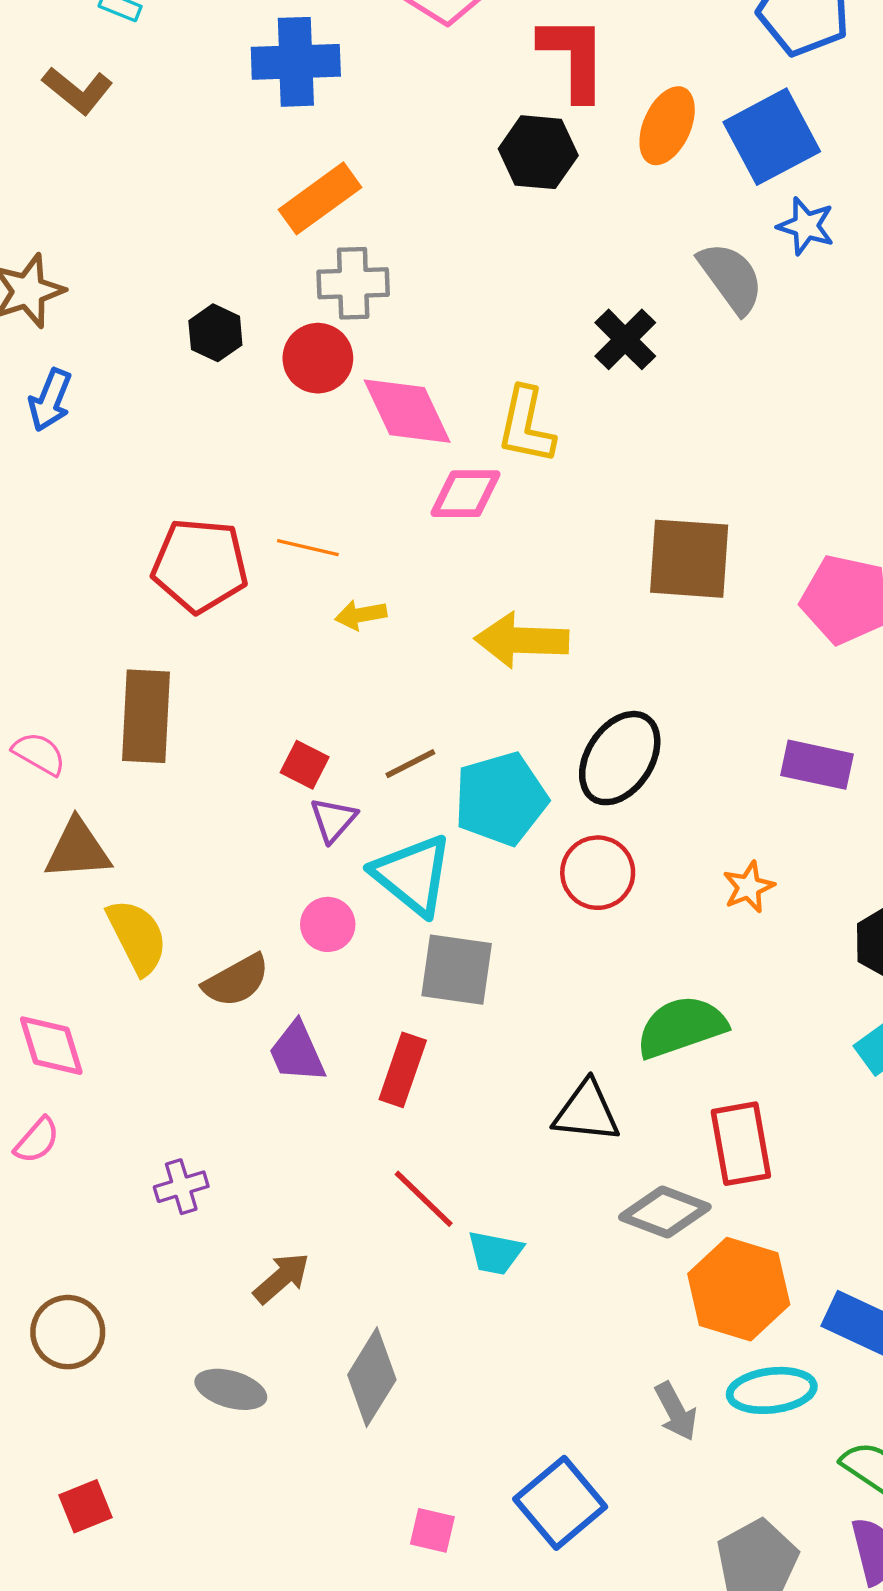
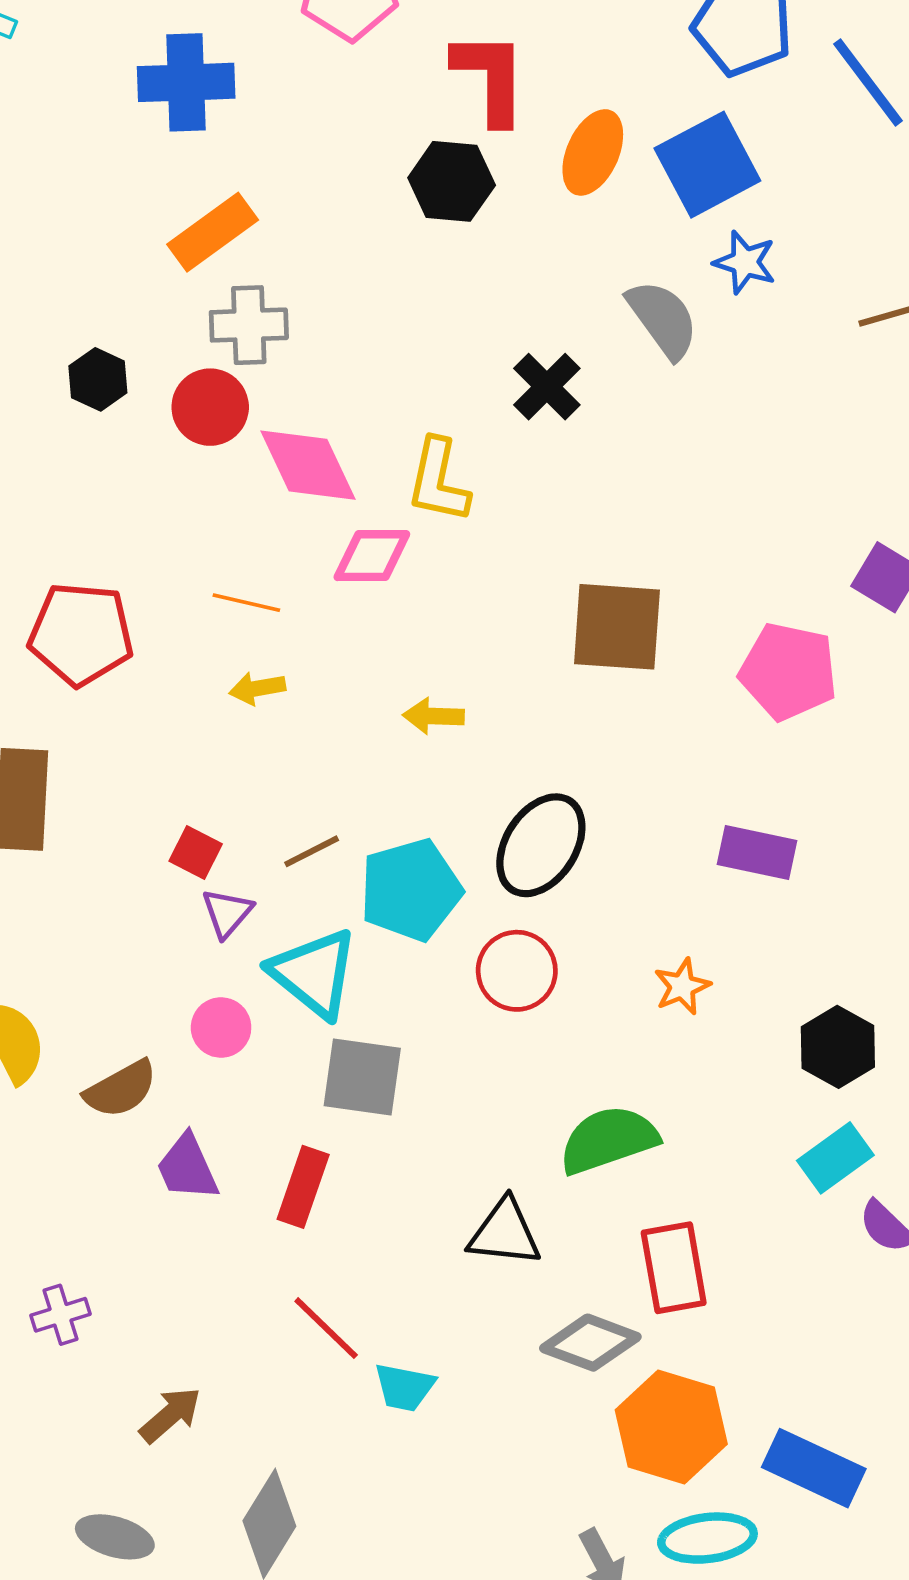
orange line: (308, 548) -> (246, 603), moved
yellow arrow: (522, 640) -> (433, 716), size x0.6

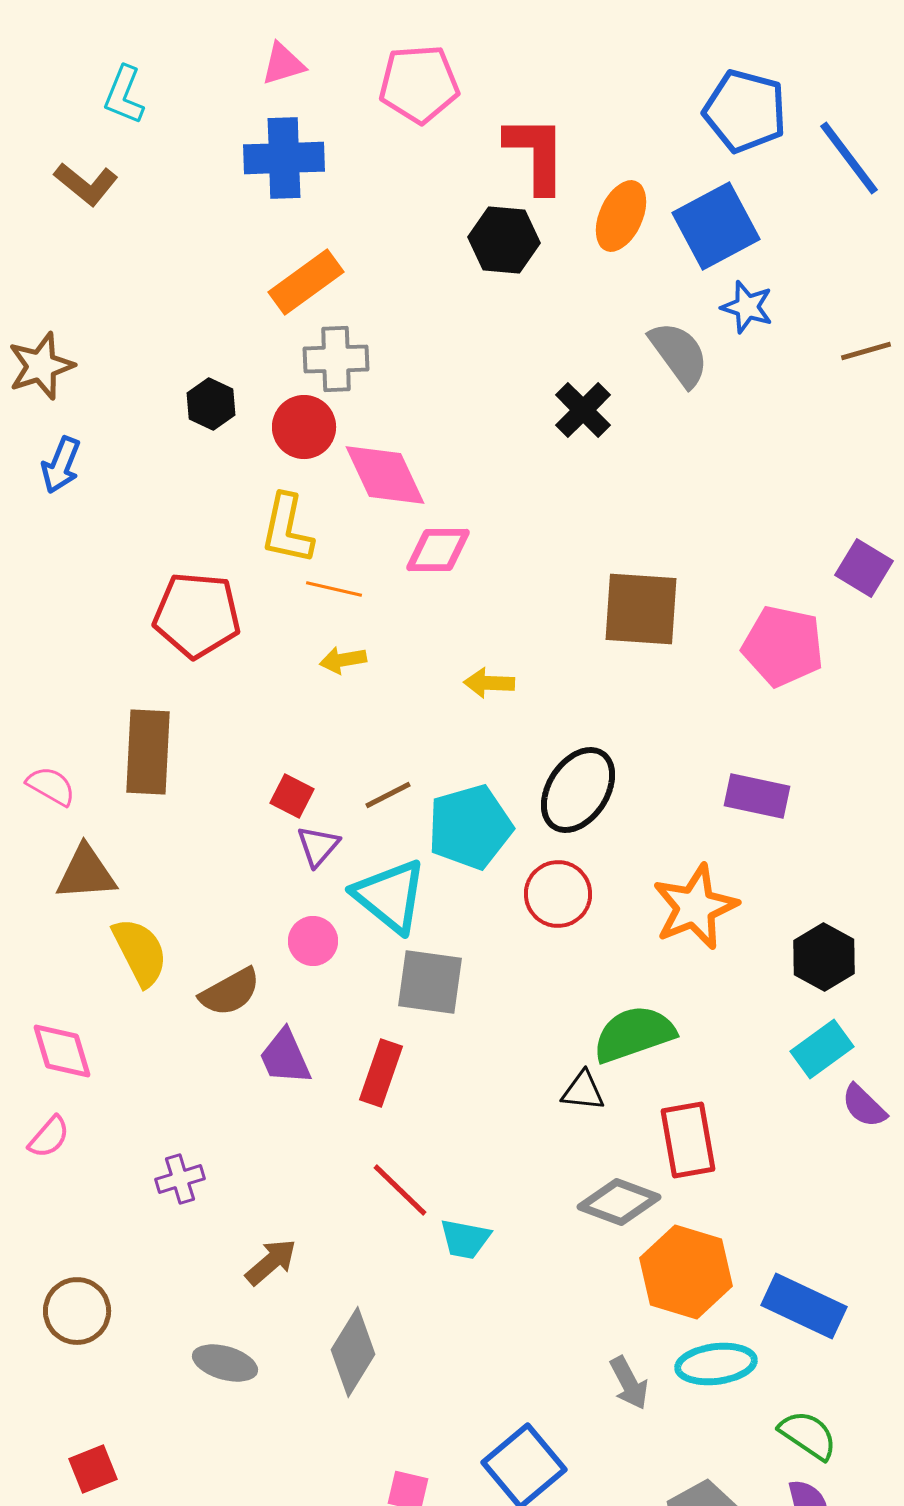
yellow L-shape: (438, 481) -> (287, 529), moved
orange star: (682, 986) -> (695, 907), size x1.8
black triangle: (505, 1233) -> (583, 1091), moved, size x0.7

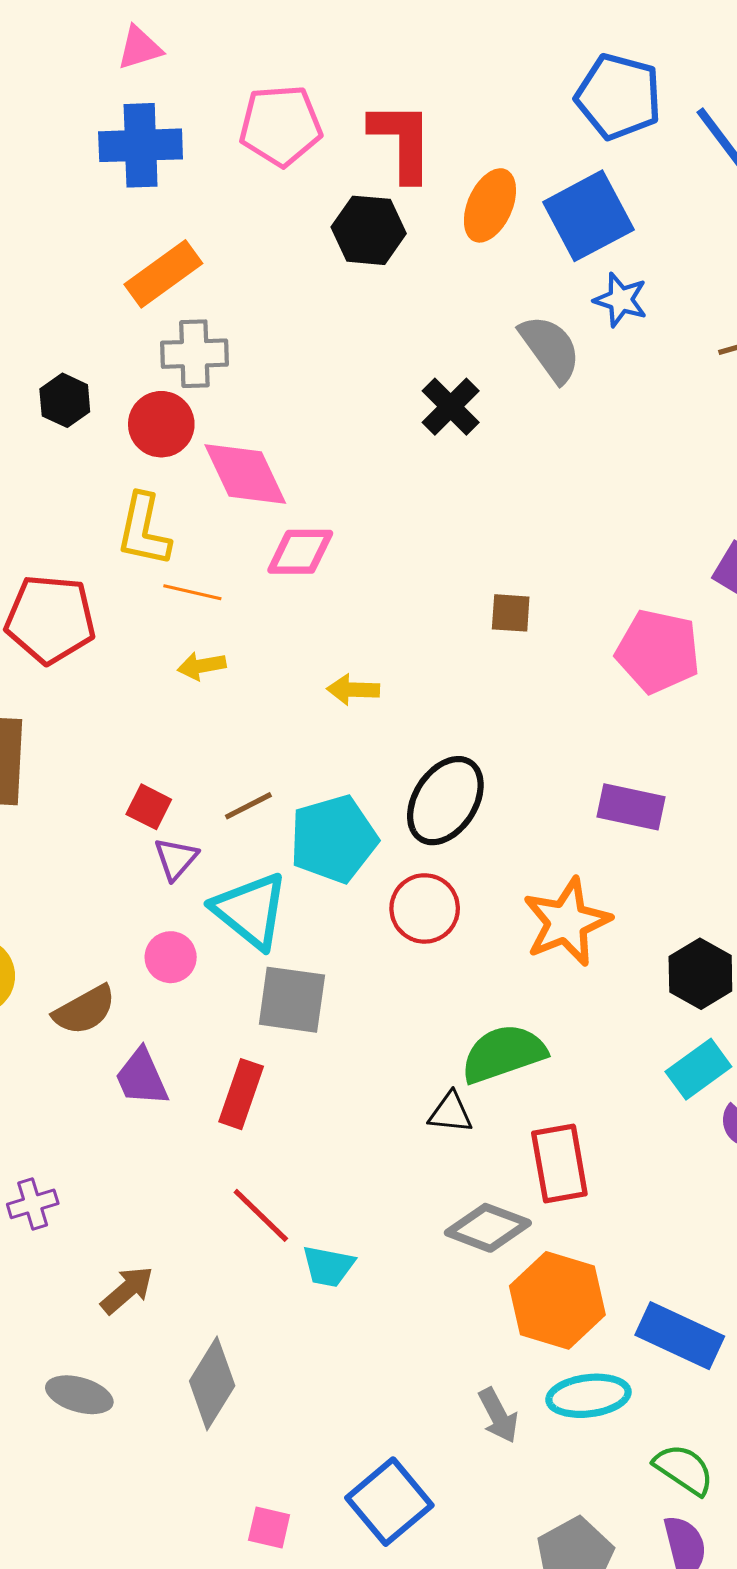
pink pentagon: (419, 84) -> (281, 126), moved
brown square: (641, 609) -> (511, 613), size x0.5

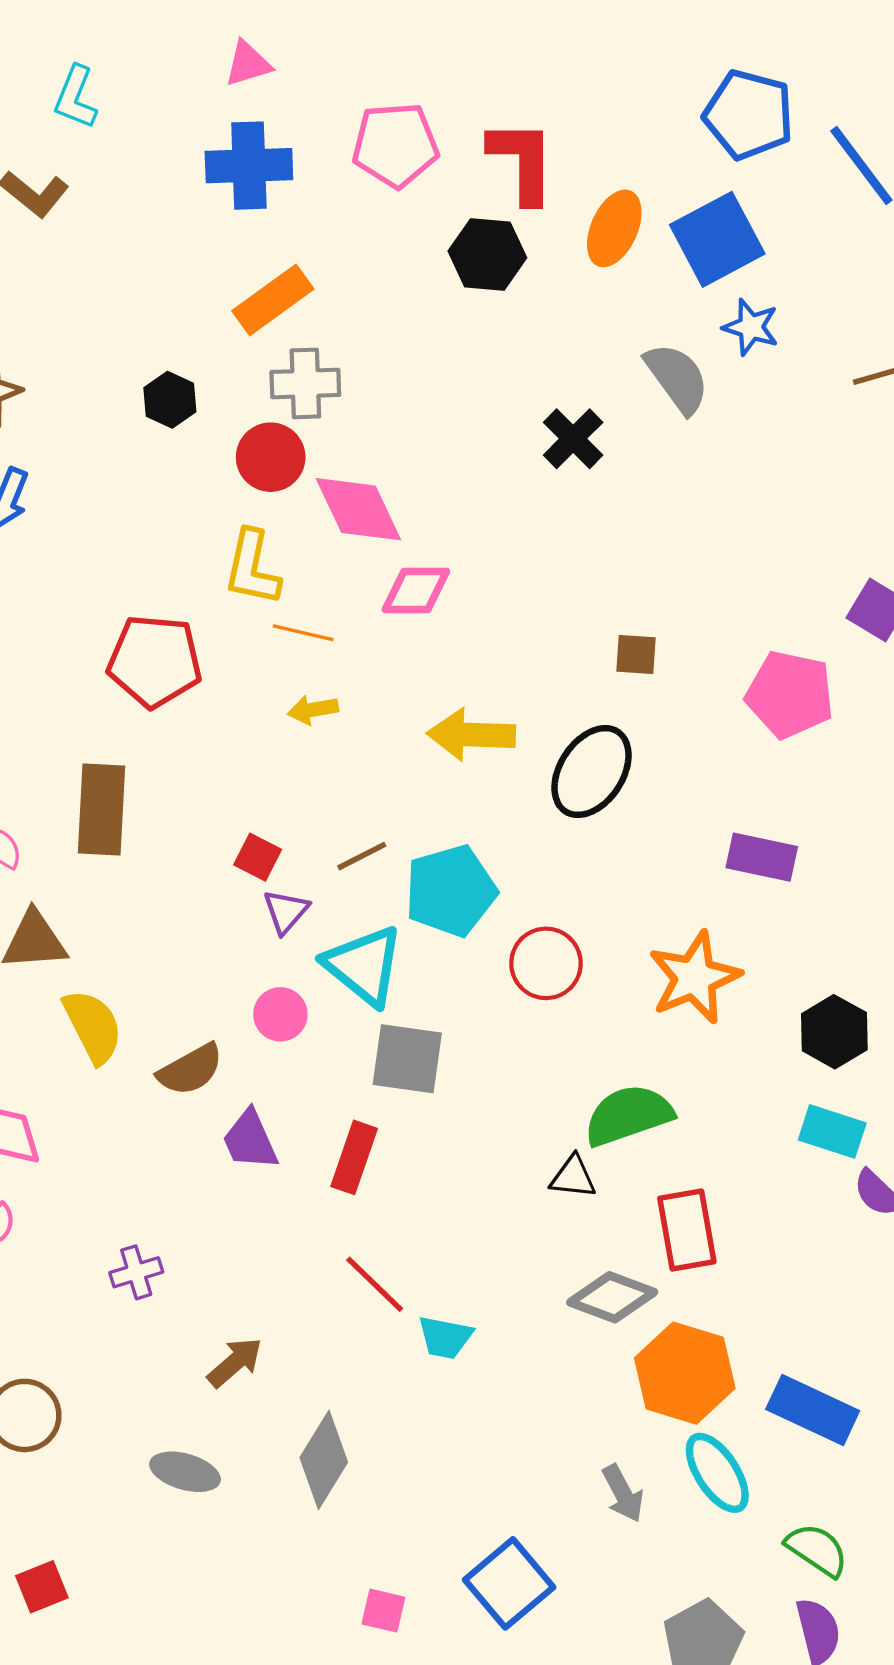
black hexagon: (65, 400) -> (170, 400), moved
yellow arrow: (353, 690) -> (471, 735), size x1.6
black ellipse: (445, 801) -> (592, 772), moved
cyan rectangle: (698, 1069) -> (832, 1131), turned 54
cyan ellipse: (588, 1396) -> (717, 1473), turned 64

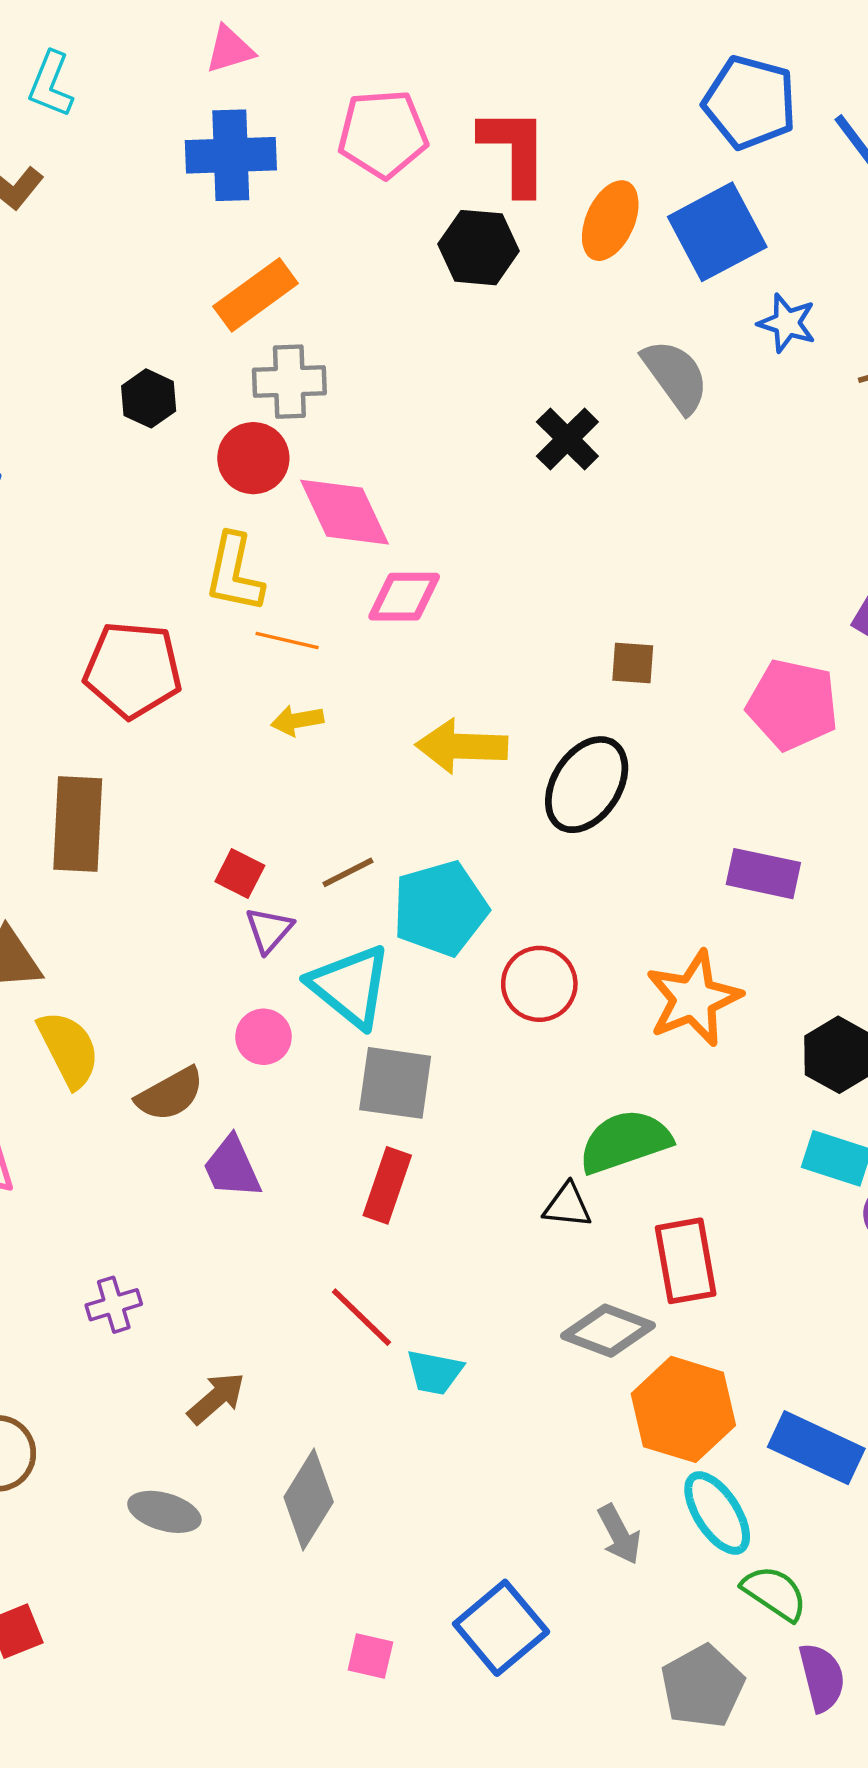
blue star: (751, 327) -> (787, 323), moved
red rectangle: (354, 1157) -> (387, 1185), moved
green semicircle: (817, 1550) -> (775, 1593), moved

